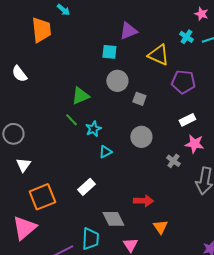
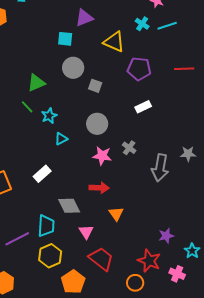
pink star: (194, 144) -> (102, 156), moved

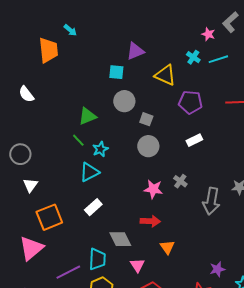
gray circle: (97, 124) -> (148, 146), moved
cyan triangle: (61, 139) -> (89, 172), moved, size x1.5

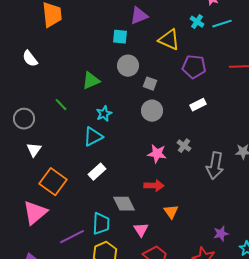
green line: (78, 140) -> (61, 105), moved
orange square: (49, 217) -> (53, 182), turned -32

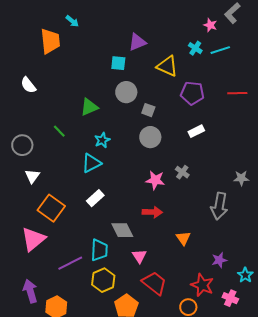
gray arrow: (215, 166) -> (219, 206), moved
orange triangle: (171, 212) -> (183, 238), moved

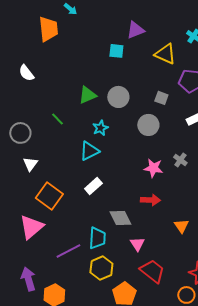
gray circle: (126, 92) -> (118, 97), moved
gray square: (148, 110) -> (161, 98), moved

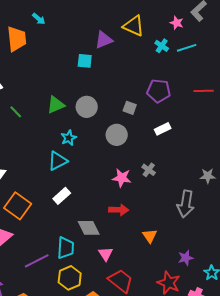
yellow triangle: (165, 54) -> (134, 26), moved
green line: (57, 119) -> (16, 112), moved

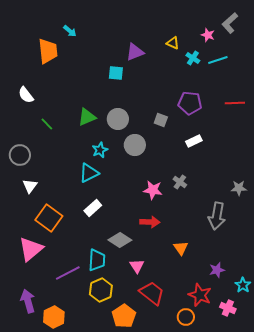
yellow triangle: (134, 26) -> (173, 43), moved, size x0.6
gray circle: (117, 135) -> (135, 145), moved
gray diamond: (89, 228) -> (120, 240), turned -30

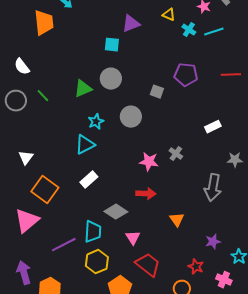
gray circle: (118, 119) -> (111, 79), moved
white rectangle: (194, 141) -> (213, 127), moved
gray circle: (20, 155) -> (16, 101), moved
red star: (200, 295) -> (196, 267), size x0.7

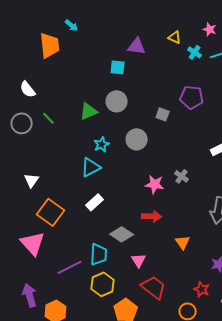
purple triangle: (131, 24) -> (137, 46), turned 30
pink triangle: (27, 221) -> (33, 243), turned -32

